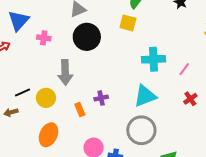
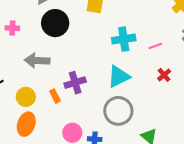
pink line: (184, 69) -> (155, 46), turned 40
gray arrow: (65, 72) -> (37, 61), turned 100
yellow circle: (46, 98) -> (26, 97), moved
purple cross: (101, 98) -> (75, 83), size x1.5

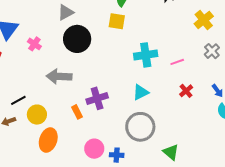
pink cross: (12, 28) -> (34, 44), turned 32
cyan triangle: (119, 76) -> (141, 92), size x0.7
yellow circle: (26, 97) -> (37, 115), moved

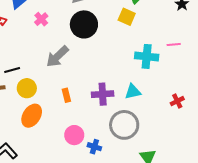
pink line: (177, 62) -> (174, 45), moved
gray arrow: (59, 76) -> (57, 56), turned -60
purple cross: (97, 98) -> (103, 94), moved

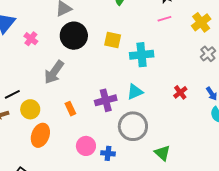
yellow square: (127, 17) -> (113, 40), moved
pink line: (174, 45) -> (164, 19), moved

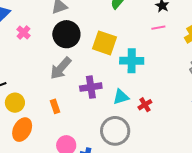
yellow square: (113, 40) -> (105, 43), size x1.4
gray arrow: (54, 72) -> (61, 68), moved
red cross: (180, 92) -> (145, 105), moved
purple cross: (106, 100) -> (91, 87), moved

